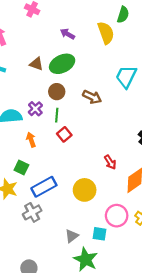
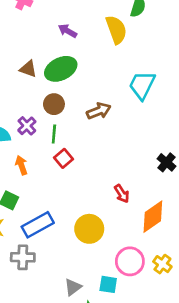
brown arrow: (92, 97) -> (99, 111), turned -48
gray cross: (32, 212) -> (23, 257), turned 30

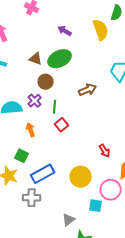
brown circle: (54, 104) -> (46, 82), moved
pink circle: (130, 261) -> (111, 190), moved
cyan square: (108, 284) -> (96, 206), moved

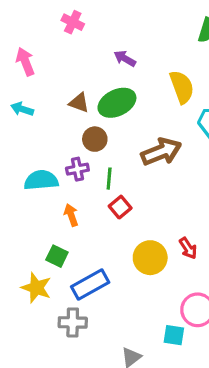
yellow semicircle: (101, 30) -> (182, 87), moved
brown arrow: (88, 90) -> (161, 152), size x1.4
purple cross: (35, 101) -> (77, 169), turned 32
yellow circle: (81, 177) -> (150, 258), moved

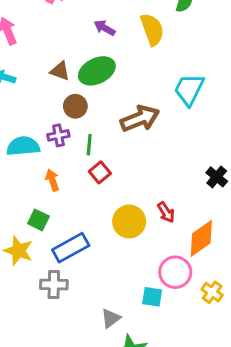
yellow semicircle: (182, 87) -> (152, 29), moved

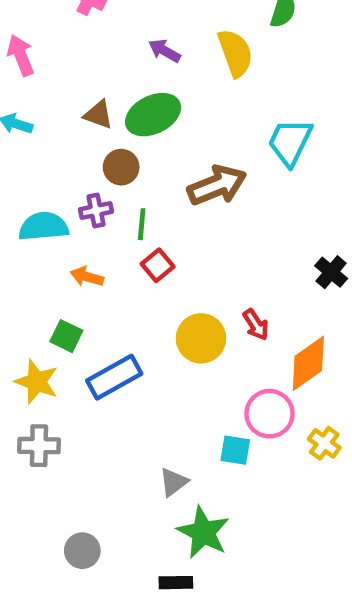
orange arrow: (52, 180) -> (87, 277), turned -55
gray cross: (54, 284) -> (39, 446), moved

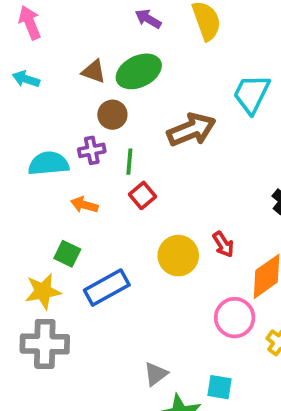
yellow star: (37, 382) -> (43, 291), turned -30
gray cross: (39, 446) -> (45, 344), size x1.4
cyan square: (235, 450) -> (220, 387), moved

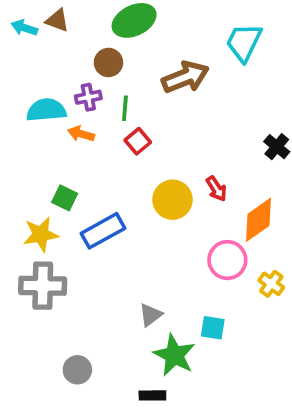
brown triangle: (94, 71) -> (57, 20), moved
orange arrow: (84, 205) -> (81, 134), moved

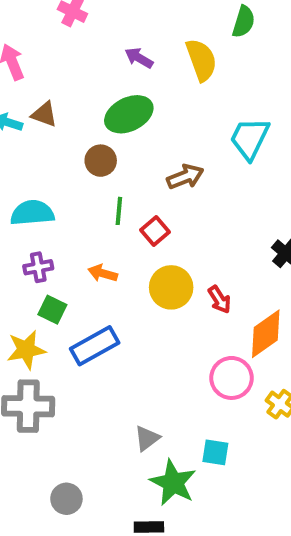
brown arrow: (185, 77) -> (185, 177), size x0.7
purple cross: (88, 97) -> (38, 267), moved
orange arrow: (81, 134) -> (103, 273), moved
red square: (138, 141) -> (155, 231), moved
yellow circle: (173, 200) -> (171, 287), moved

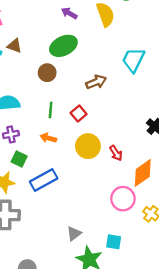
green line: (119, 211) -> (51, 110), moved

